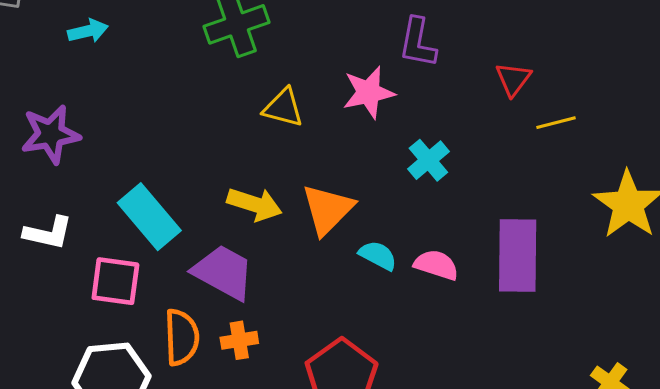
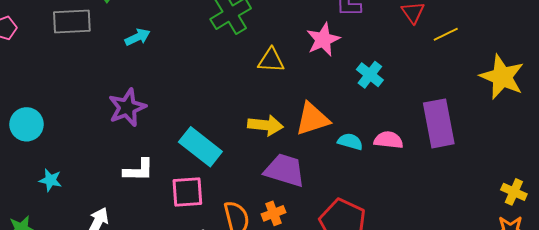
orange triangle: (328, 209) -> (312, 119), turned 39
purple trapezoid: (223, 272) -> (285, 170), moved

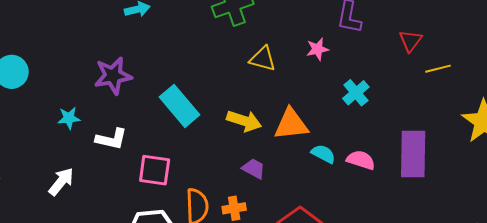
pink star: (323, 40) -> (317, 49), size x0.7
cyan rectangle: (200, 147) -> (180, 106), moved
purple trapezoid: (285, 170) -> (254, 169), size x0.6
cyan star: (50, 180) -> (69, 118), moved, turned -30

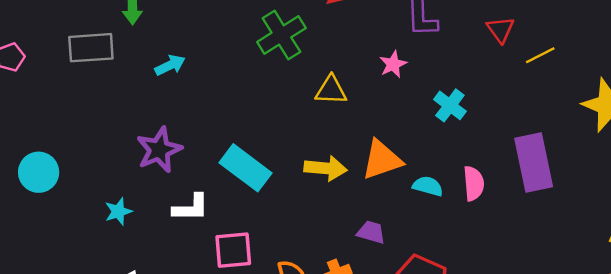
white L-shape: (111, 139) -> (191, 208), moved
pink semicircle: (361, 160) -> (474, 183), turned 80
purple trapezoid: (254, 169) -> (371, 232), moved

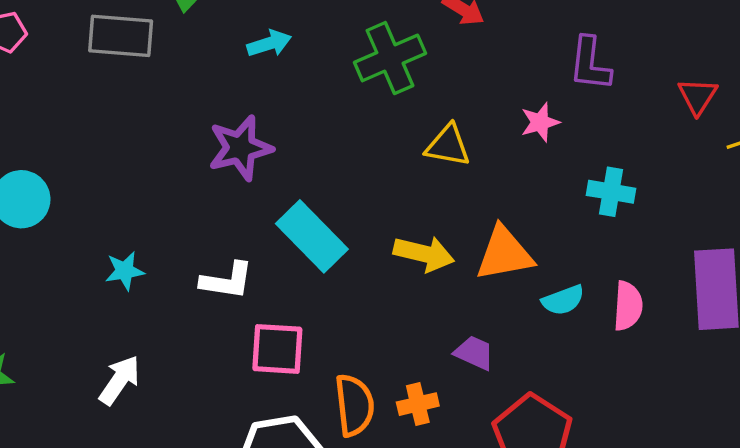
cyan arrow: (170, 65) -> (269, 43), moved
cyan cross: (450, 105) -> (611, 192), turned -36
purple star: (159, 150) -> (240, 148), moved
cyan semicircle: (428, 186) -> (563, 300), turned 136

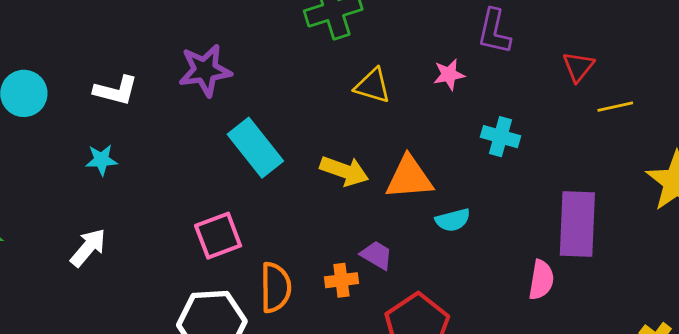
white L-shape: (227, 281) -> (116, 91), moved
pink semicircle: (628, 306) -> (541, 280), moved
pink square: (277, 349) -> (218, 236), turned -30
orange cross: (418, 404) -> (341, 280), moved

